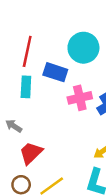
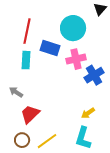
pink cross: (80, 98) -> (76, 59), moved

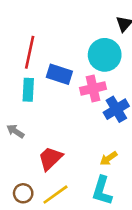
cyan circle: (73, 28) -> (105, 55), moved
red trapezoid: (30, 114) -> (50, 158), moved

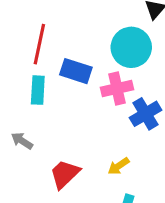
yellow arrow: (109, 158) -> (119, 166), moved

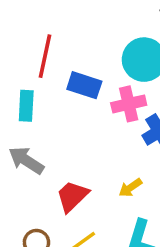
cyan rectangle: (38, 90) -> (26, 106), moved
gray arrow: (22, 141) -> (26, 160), size x1.5

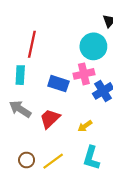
blue rectangle: (84, 85) -> (58, 84), moved
red trapezoid: (72, 196) -> (50, 119), moved

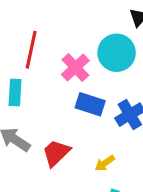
pink cross: (84, 74) -> (75, 67), moved, turned -30
blue rectangle: (58, 84) -> (90, 104), moved

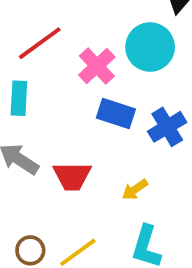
red line: (31, 50) -> (40, 43), turned 42
red trapezoid: (56, 153) -> (72, 176), turned -136

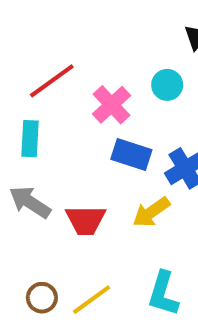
cyan circle: (150, 47) -> (167, 85), size x0.6
yellow arrow: (135, 190) -> (151, 212), moved, size x1.4

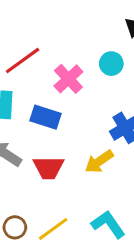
blue rectangle: (131, 154) -> (45, 117), moved
cyan L-shape: (163, 294) -> (108, 224), turned 128

